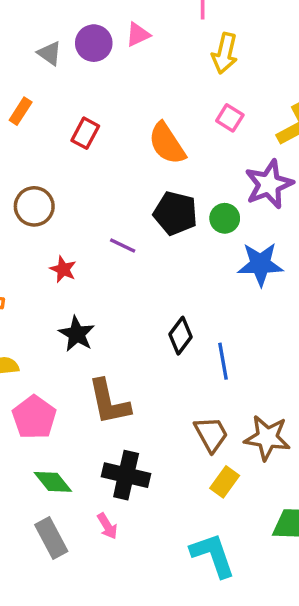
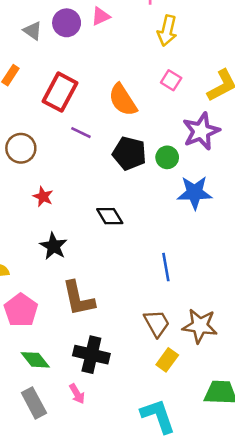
red rectangle: (85, 133) -> (60, 92), size x1.6
purple line: (123, 245) -> (81, 133), moved
black diamond: (180, 336) -> (110, 216), moved, turned -68

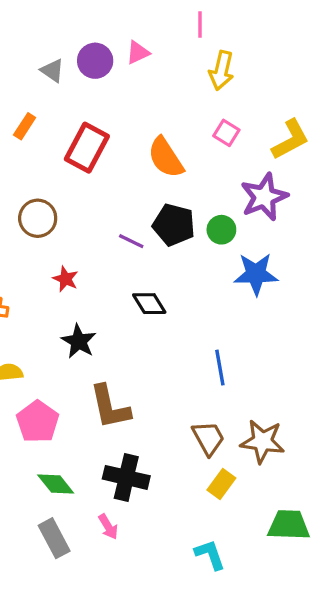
purple line: (81, 133) -> (131, 241), moved
cyan L-shape: (158, 416) -> (210, 555), size x0.7

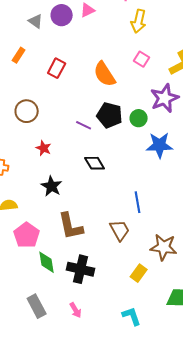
red rectangle: (87, 148) -> (57, 68), size x0.7
brown trapezoid: (208, 438) -> (120, 230), moved
green diamond: (56, 484) -> (47, 262), moved, turned 30
pink arrow: (108, 527) -> (76, 310), moved

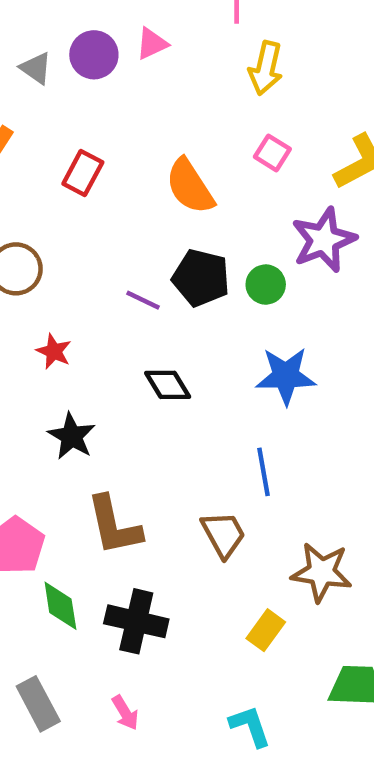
blue star: (160, 145) -> (286, 376), moved

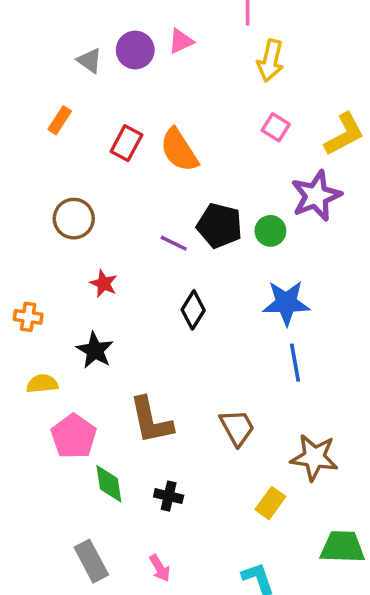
orange semicircle: (190, 186) -> (179, 150), moved
black diamond: (168, 385) -> (193, 310), turned 63
black star: (72, 436) -> (95, 350), moved
blue line: (263, 472) -> (295, 363), moved
black cross: (136, 621) -> (169, 496), size x0.6

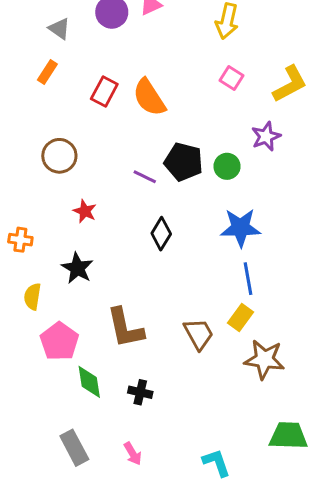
gray triangle: (90, 61) -> (59, 29), moved
purple star: (316, 196) -> (266, 136), size x0.7
yellow semicircle: (42, 384) -> (32, 297), turned -75
yellow rectangle: (270, 503) -> (240, 317), moved

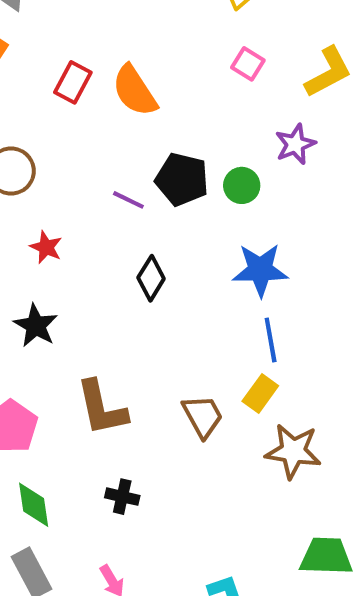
green diamond: (89, 382) -> (34, 505), moved

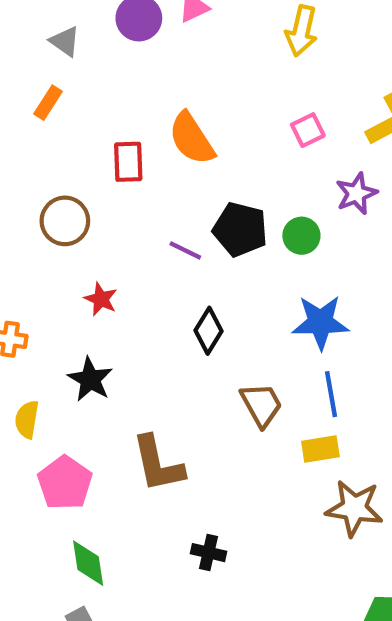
pink square: (248, 64) -> (308, 130), moved, turned 32
red rectangle: (73, 82) -> (128, 162), moved, turned -30
yellow rectangle: (260, 394) -> (320, 449), turned 45
brown trapezoid: (203, 416) -> (261, 405), moved
black cross: (122, 497) -> (209, 553), moved

